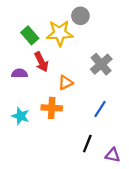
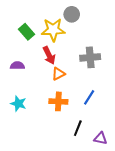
red arrow: (41, 62) -> (49, 55), moved
gray cross: (101, 64) -> (90, 57), turned 36
orange cross: (52, 108) -> (58, 101), moved

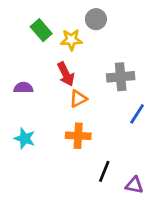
yellow star: (53, 30) -> (71, 40), size x0.7
green rectangle: (27, 32) -> (41, 30), moved
blue line: (89, 97) -> (137, 114), moved

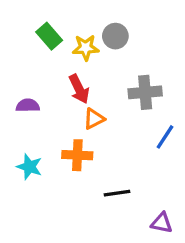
gray circle: (96, 19) -> (115, 36), moved
orange cross: (78, 136) -> (77, 155), moved
black line: (104, 171) -> (117, 193), moved, turned 60

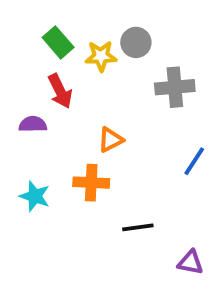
red arrow: (79, 89) -> (60, 91), moved
gray cross: (145, 92) -> (175, 87), moved

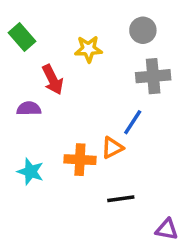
green rectangle: (58, 42) -> (22, 37), moved
gray circle: (136, 42) -> (143, 30), moved
orange triangle: (111, 140) -> (112, 148), moved
blue line: (194, 161) -> (133, 122), moved

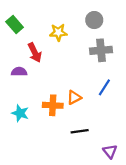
blue line: (133, 122) -> (104, 87), moved
purple triangle: (167, 229) -> (110, 151), turned 40

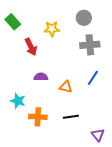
purple semicircle: (19, 72) -> (41, 77), moved
orange triangle: (74, 97) -> (66, 87), turned 40
orange cross: (53, 105) -> (38, 117), moved

